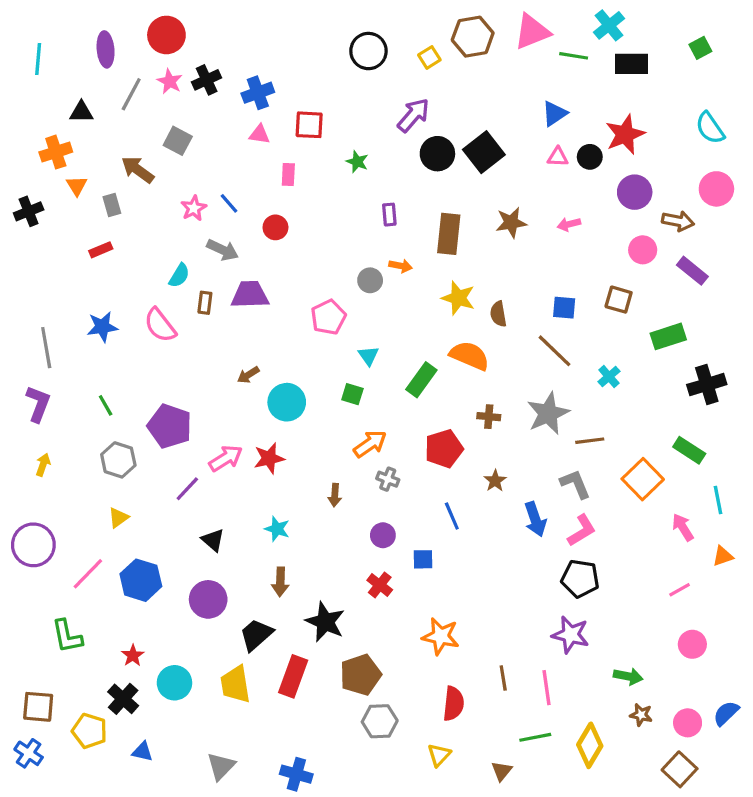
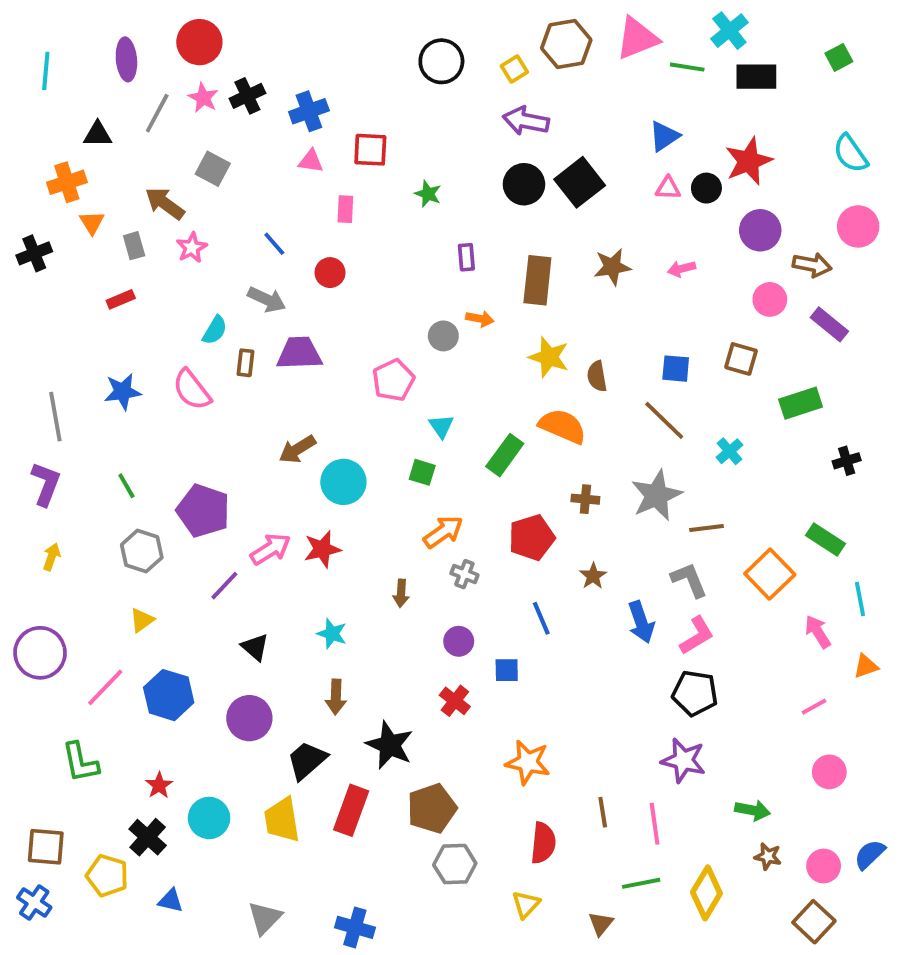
purple arrow: (413, 115) -> (526, 121), moved, turned -120
pink star: (194, 208) -> (192, 248), moved
brown arrow: (248, 375) -> (297, 449), size x1.4
black cross: (707, 385) -> (847, 461), size x0.6

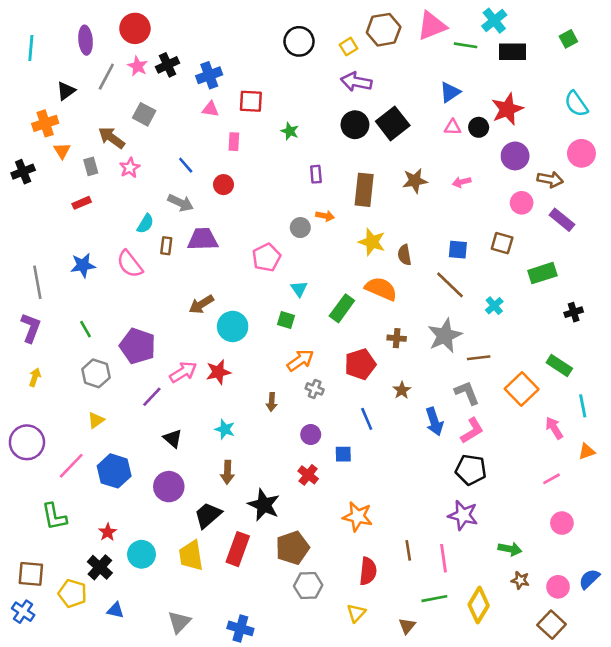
black triangle: (98, 134) -> (66, 91), turned -36

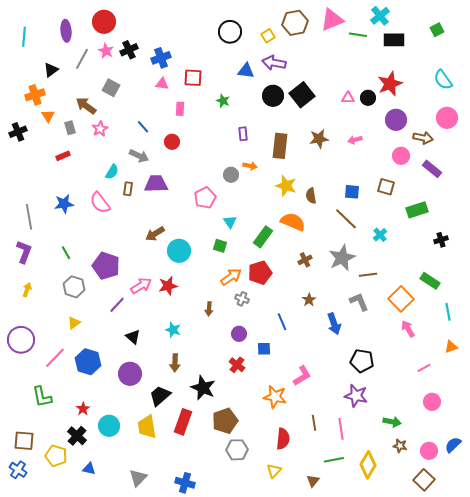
blue triangle: (450, 92) -> (246, 71), moved, turned 42
brown cross: (397, 338) -> (305, 260), turned -32
red pentagon: (360, 364) -> (260, 273), moved
pink arrow: (554, 428) -> (408, 329), moved
pink L-shape: (472, 431) -> (302, 376), moved

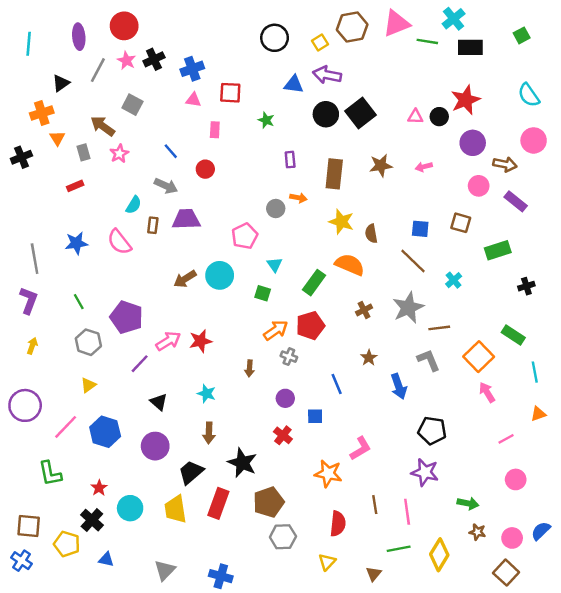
cyan circle: (179, 251) -> (220, 275), moved

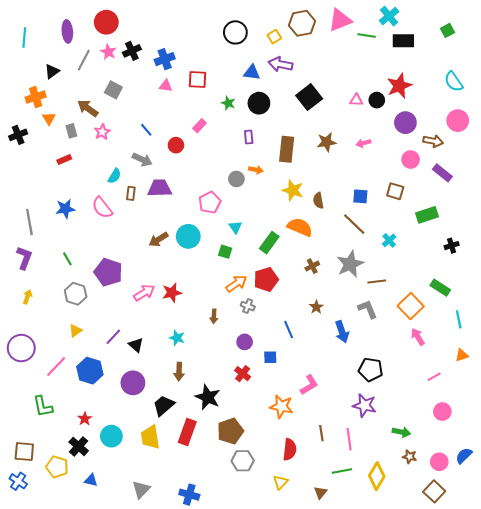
black circle: (326, 114) -> (259, 103), moved
pink rectangle: (215, 130) -> (200, 126), moved, turned 40
purple line: (140, 364) -> (113, 337), moved

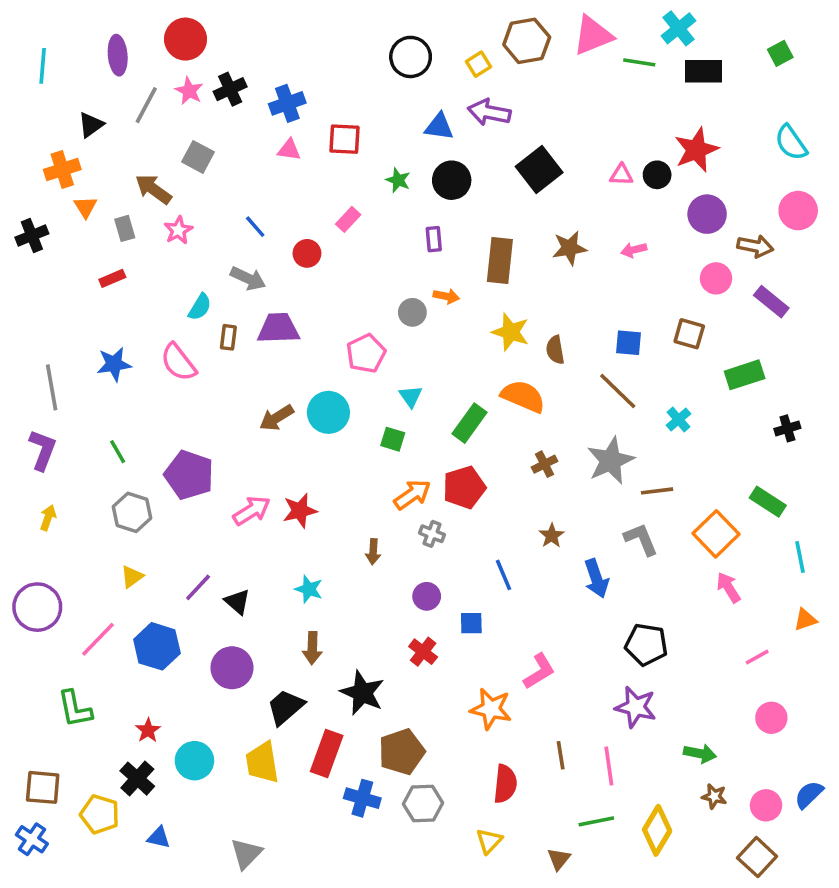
blue cross: (189, 495) -> (362, 798), moved

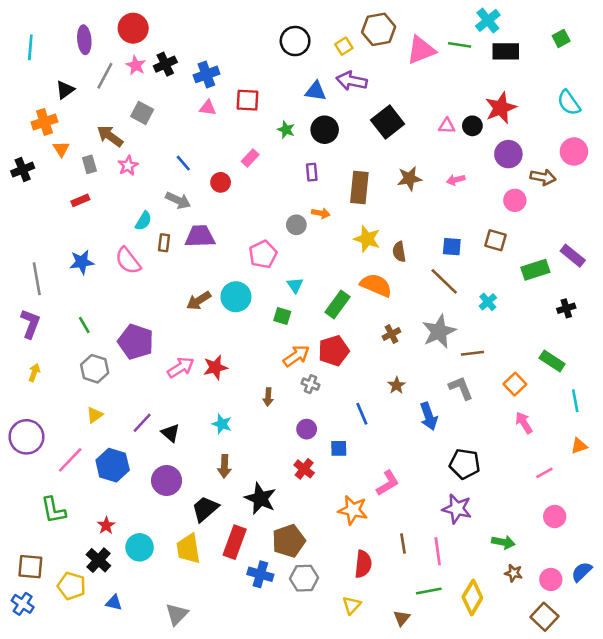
pink triangle: (593, 36) -> (421, 50), moved
purple rectangle: (771, 302) -> (573, 256), moved
orange square: (716, 534) -> (515, 384), size x0.7

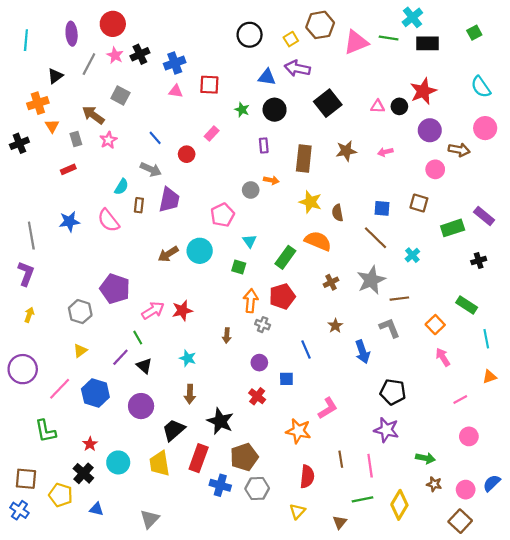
purple trapezoid: (200, 236) -> (169, 200), turned 104
green line: (84, 325) -> (138, 338), moved
orange arrow: (296, 356) -> (251, 301), turned -50

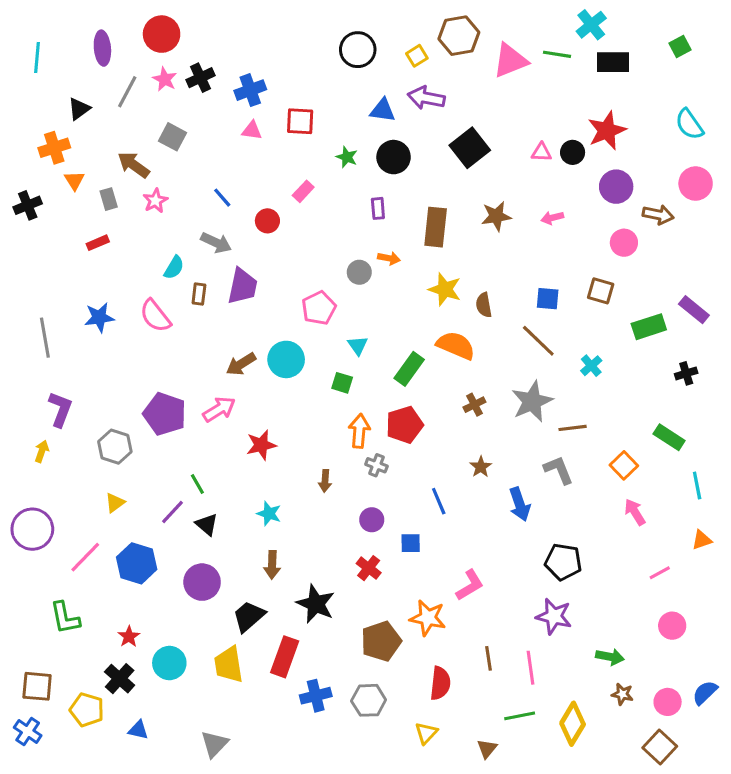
purple L-shape: (26, 274) -> (60, 409), moved
pink arrow: (153, 310) -> (219, 409), moved
brown pentagon: (244, 457) -> (381, 641), moved
blue cross: (220, 485) -> (316, 696), turned -30

